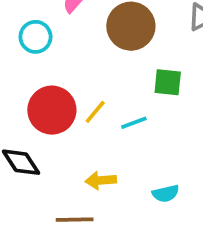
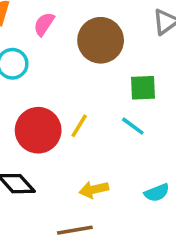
cyan line: (134, 123) -> (133, 126), moved, turned 65

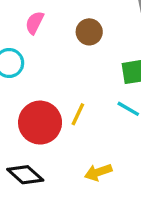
brown circle: (101, 40) -> (89, 32), size x0.6

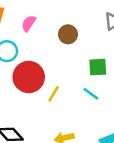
red circle: (40, 123) -> (29, 77), moved

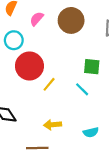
brown circle: (68, 34) -> (71, 20), moved, size x1.5

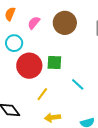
green square: (92, 67) -> (54, 63), moved
yellow line: (49, 84) -> (42, 94), moved

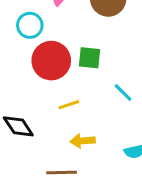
yellow line: (42, 94) -> (69, 105), turned 32

